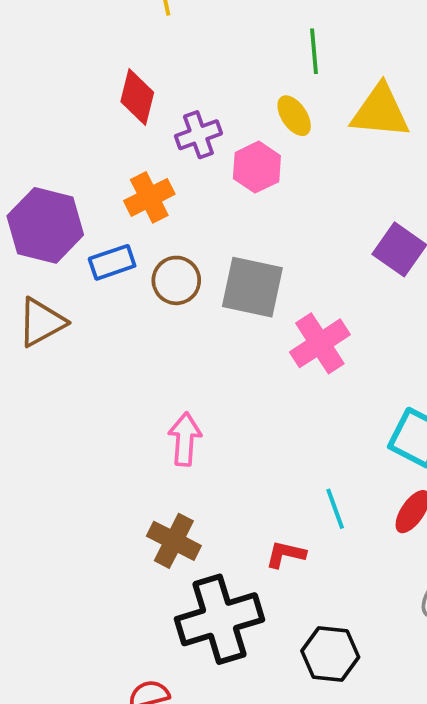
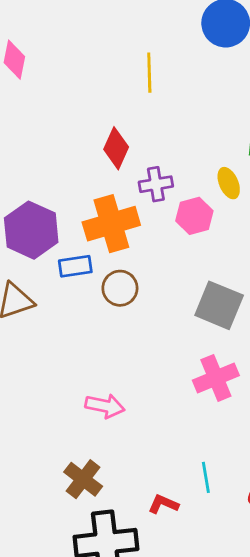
orange cross: (149, 197) -> (111, 224), size x1.5
gray square: (252, 287) -> (219, 305), moved
pink cross: (320, 343) -> (216, 378), moved
pink arrow: (185, 439) -> (105, 406), turned 87

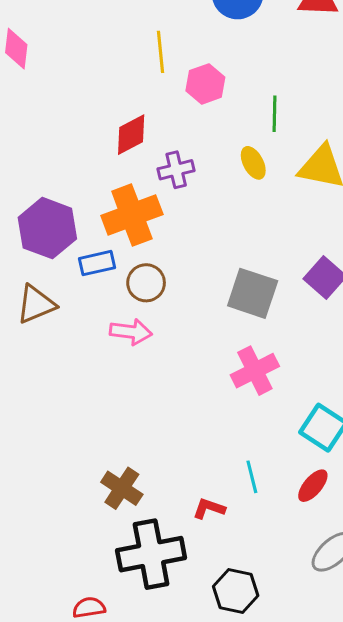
red diamond: (116, 148) -> (131, 135), turned 42
pink hexagon: (194, 216) -> (205, 84), moved
pink arrow: (105, 406) -> (131, 332), moved

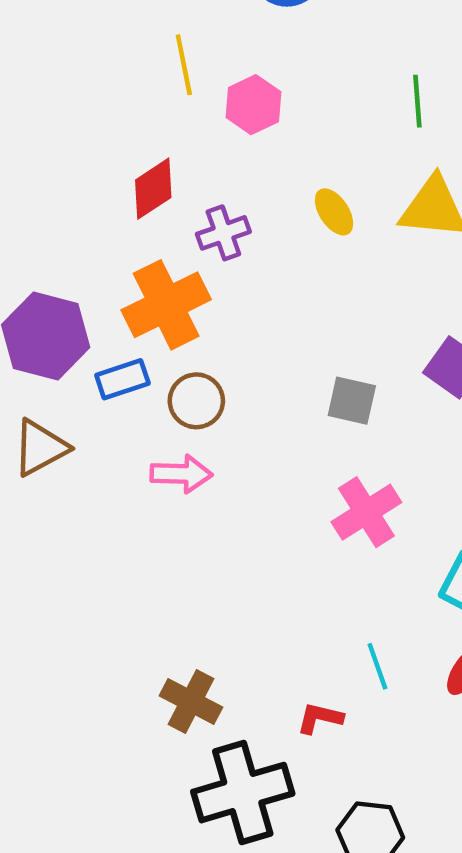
green line: (275, 114) -> (417, 101), moved
gray square: (253, 293) -> (352, 401), size x0.7

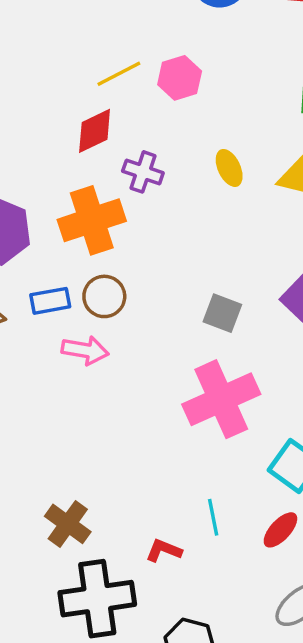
yellow line: (184, 65) -> (119, 74), moved, turned 66
purple cross: (223, 233) -> (143, 172), turned 30
blue rectangle: (122, 379) -> (50, 301), moved
pink cross: (366, 512) -> (221, 399), size x1.4

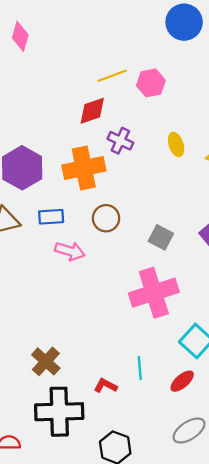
brown circle: (104, 296) -> (106, 218), moved

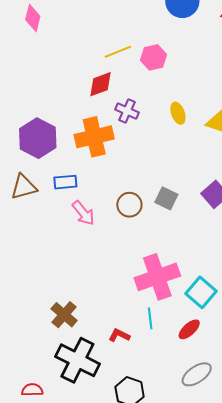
brown circle: (106, 218) -> (129, 205), moved
pink arrow: (70, 251) -> (83, 213), turned 36
pink cross: (154, 293) -> (157, 277), moved
black cross: (59, 412) -> (77, 360), turned 30

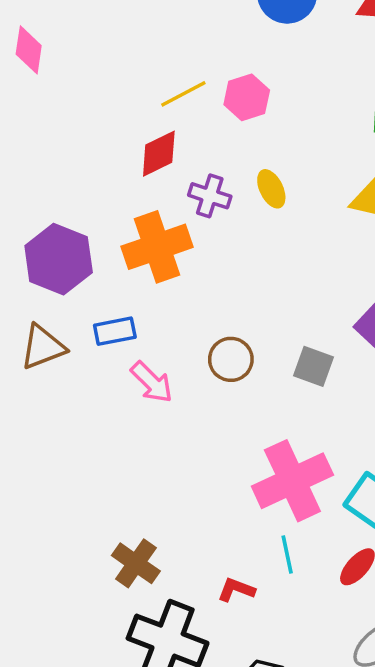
yellow ellipse: (178, 113) -> (271, 189), moved
gray square: (166, 198) -> (313, 366), moved

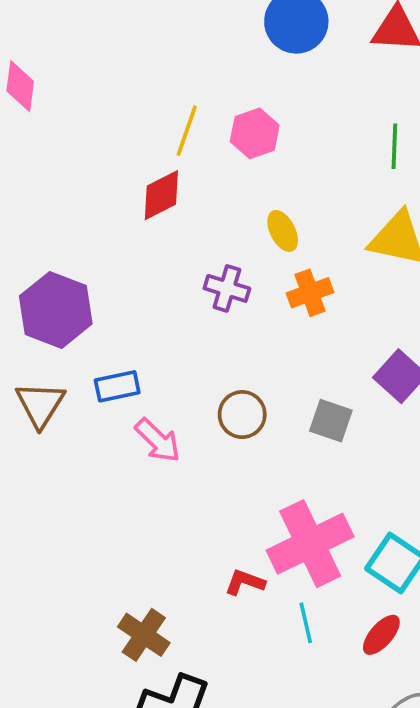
yellow line: (183, 94) -> (187, 131), turned -42
purple cross: (210, 196) -> (227, 288), moved
orange cross: (157, 247) -> (310, 293), moved, size x0.6
brown triangle: (43, 347) -> (40, 405), turned -36
red L-shape: (236, 590) -> (245, 582), moved

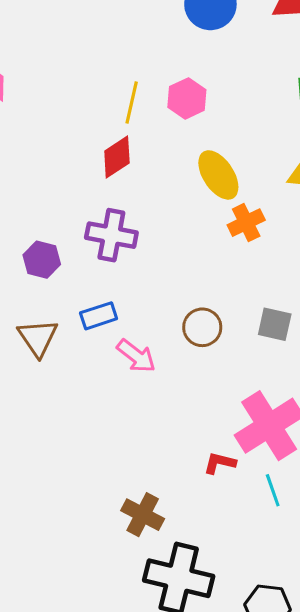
yellow ellipse: (283, 231) -> (218, 175), size x1.5
purple cross: (227, 288) -> (111, 235), moved, size x1.4
purple hexagon: (56, 310) -> (42, 260), size x0.6

